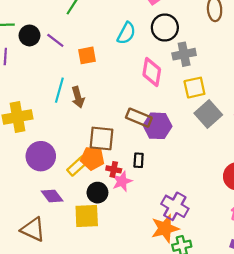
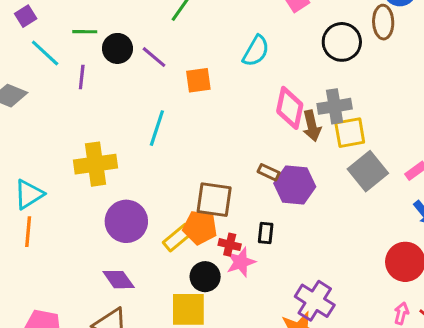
black circle: (165, 28) -> (342, 42), moved
gray cross: (184, 54) -> (335, 106), moved
brown arrow: (78, 97) -> (312, 126), moved
brown rectangle: (139, 118) -> (269, 172), size x0.6
purple diamond: (52, 196) -> (119, 280), moved

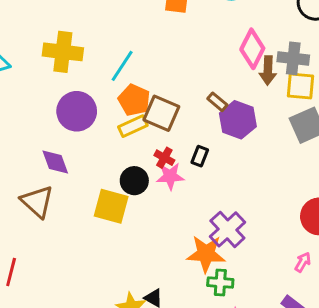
cyan line: (157, 128) -> (122, 66), moved
orange pentagon: (200, 228) -> (134, 100), moved
yellow rectangle: (178, 238) -> (133, 126), moved

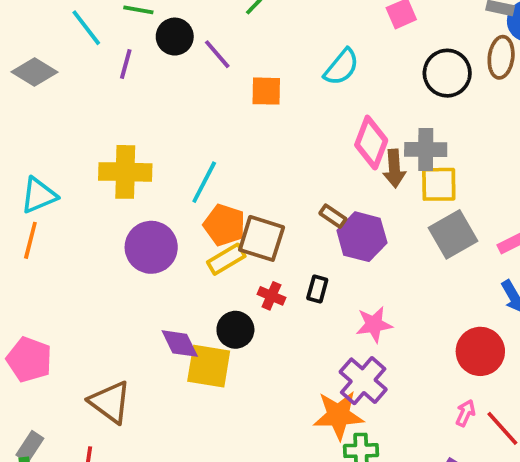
purple diamond: (55, 162) -> (180, 344), moved
pink star: (170, 176) -> (374, 324), moved
brown triangle: (37, 202) -> (110, 402), moved

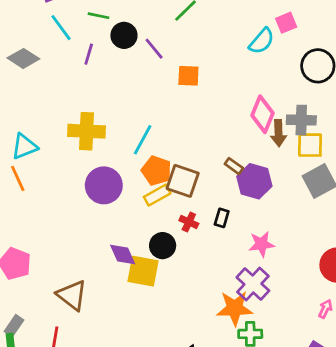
cyan semicircle: (341, 67) -> (262, 41), moved
orange line: (30, 240) -> (18, 178), turned -40

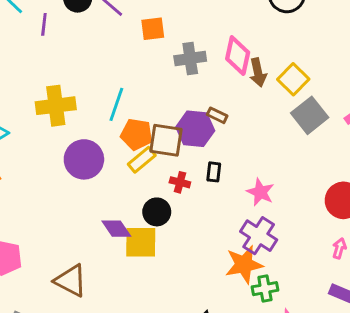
gray cross: (301, 120) -> (190, 59), moved
yellow square: (310, 145) -> (293, 79), turned -36
purple hexagon: (254, 181) -> (195, 129), moved
pink star: (262, 244) -> (260, 192), turned -30

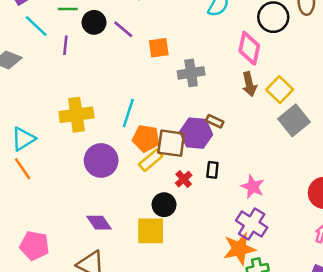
pink diamond: (238, 56) -> (249, 48), moved
red cross: (180, 182) -> (184, 179), turned 35
purple diamond: (116, 229) -> (99, 223), moved

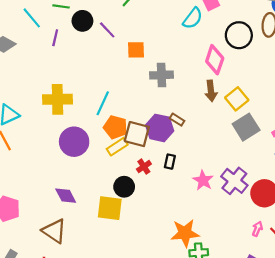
purple cross: (252, 224) -> (234, 181), moved

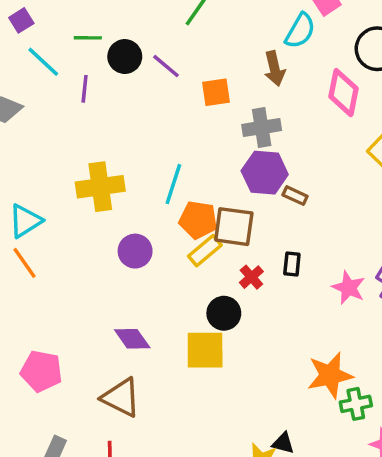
brown arrow: (211, 91) -> (275, 68), moved
purple hexagon: (160, 128) -> (265, 173), moved
purple circle: (74, 142) -> (135, 251), size x0.7

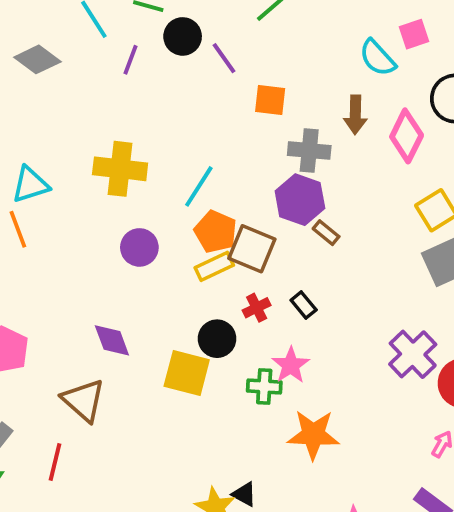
cyan semicircle: (300, 31) -> (377, 58), turned 93
brown arrow: (275, 68) -> (355, 115), moved
black rectangle: (292, 264) -> (304, 305), turned -60
pink star: (349, 288) -> (291, 365), moved
green cross: (356, 404) -> (264, 386), moved

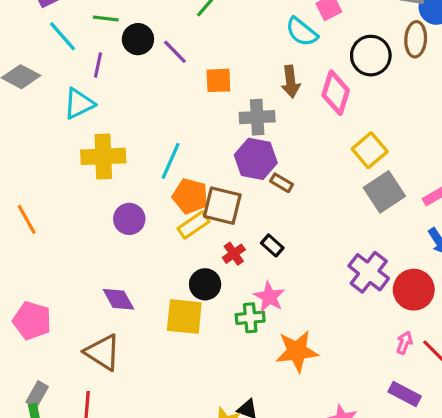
cyan triangle: (30, 185) -> (79, 104), moved

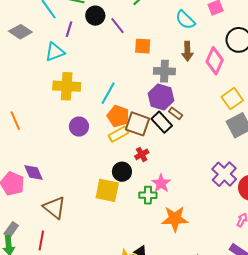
cyan semicircle: (302, 32) -> (185, 20), moved
black rectangle: (272, 245) -> (162, 122), moved, size x1.5
purple diamond: (118, 299) -> (34, 173), moved

